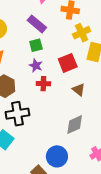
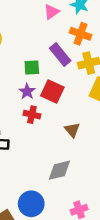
purple rectangle: (37, 24) -> (60, 54), moved
red square: (68, 63) -> (52, 91), moved, turned 36

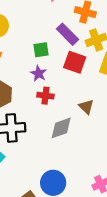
red square: (52, 91) -> (75, 62), moved
gray diamond: (59, 170) -> (61, 128), moved

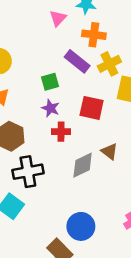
red square: (75, 62) -> (92, 108), moved
brown triangle: (86, 107) -> (109, 151), moved

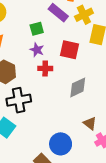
brown triangle: (109, 151) -> (90, 123), moved
gray diamond: (83, 165) -> (78, 87), moved

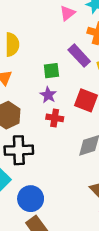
blue circle: (61, 144) -> (31, 199), moved

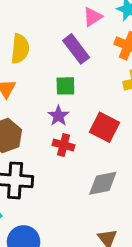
purple rectangle: (79, 56) -> (76, 49), moved

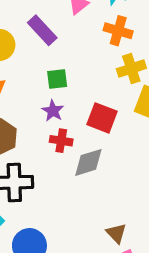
purple rectangle: (76, 49) -> (42, 30), moved
gray diamond: (103, 183) -> (88, 162), moved

